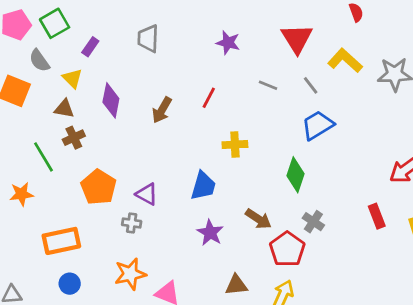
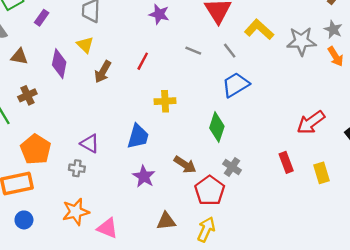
yellow triangle: (72, 78) -> (85, 45), moved
brown triangle: (64, 109) -> (19, 57), moved
orange pentagon: (99, 187) -> (36, 149), moved

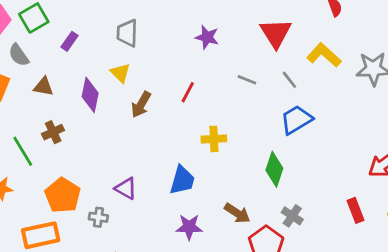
gray cross: (77, 168) -> (98, 217), moved
purple star: (144, 176) -> (189, 227), turned -30

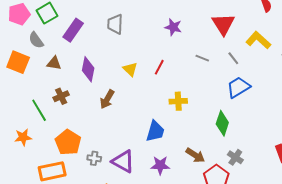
purple rectangle: (70, 41) -> (73, 30), size x1.6
yellow triangle: (120, 73) -> (130, 69), moved
brown arrow: (141, 105) -> (107, 99), moved
purple triangle: (126, 188) -> (123, 161), moved, size x1.4

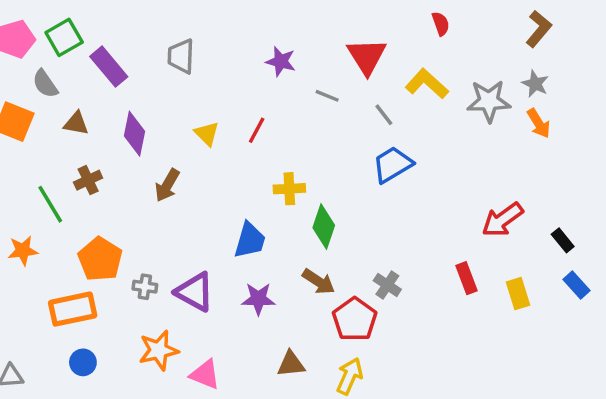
purple rectangle: (73, 30) -> (109, 67), turned -75
gray line: (202, 58) -> (327, 96), moved
green diamond: (222, 123) -> (324, 227), moved

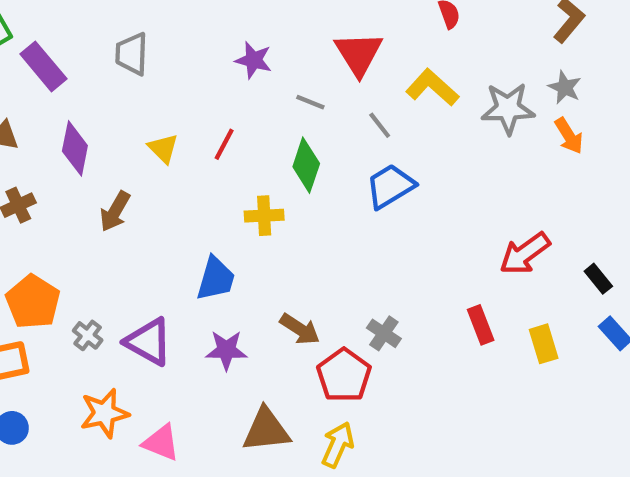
green diamond: (324, 227) -> (306, 165), moved
gray cross: (145, 287) -> (88, 335), turned 30
brown triangle: (291, 364) -> (266, 430), size x1.4

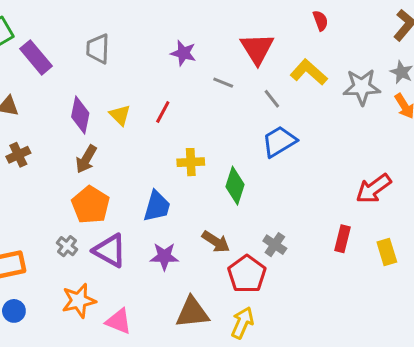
purple diamond: (75, 148) -> (80, 115), moved
green diamond: (306, 165) -> (235, 186), moved
orange pentagon: (33, 302) -> (91, 205), moved
red rectangle: (481, 325) -> (343, 239), turned 35

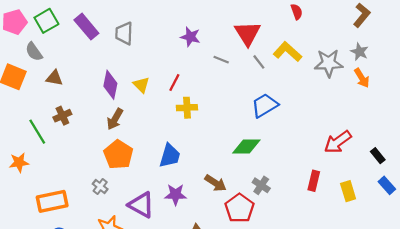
purple rectangle: (36, 57) -> (86, 27), moved
gray line: (272, 99) -> (259, 62), moved
yellow cross: (191, 162) -> (187, 108), moved
green diamond: (235, 186) -> (246, 147), moved, turned 72
purple triangle: (110, 251) -> (141, 205), moved

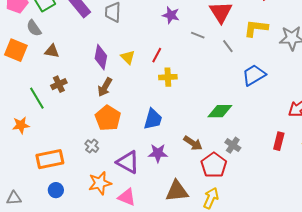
yellow L-shape: (287, 52) -> (256, 28), turned -35
gray line: (259, 62) -> (228, 46), moved
blue trapezoid: (265, 105) -> (254, 75), moved

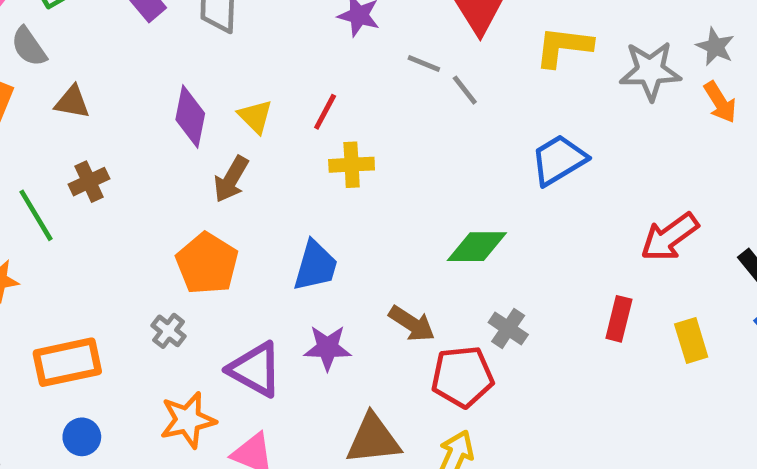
gray line: (228, 46) -> (465, 90), moved
brown arrow: (105, 87) -> (231, 179), moved
red pentagon: (214, 165) -> (462, 377), turned 30

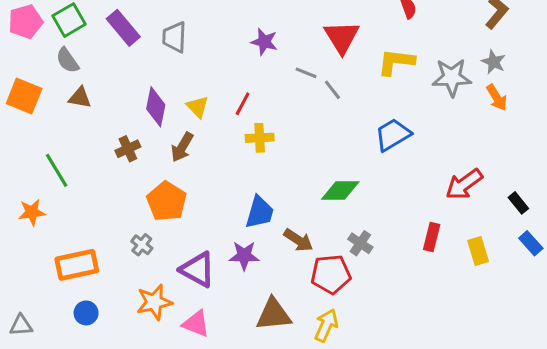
gray semicircle: (29, 47) -> (67, 60), moved
brown cross: (89, 182) -> (128, 149), moved
blue trapezoid: (315, 266) -> (260, 212), moved

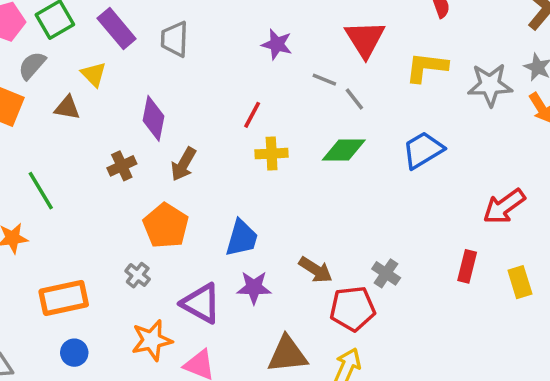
gray semicircle: (67, 60) -> (32, 65), moved, turned 76
yellow triangle: (198, 107) -> (94, 74), moved
green diamond: (340, 191) -> (344, 150), moved
blue trapezoid: (260, 212) -> (242, 238), moved

